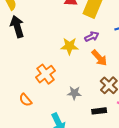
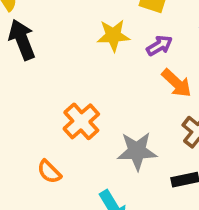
yellow star: (70, 46) -> (113, 35), moved
gray star: (74, 93) -> (137, 151), size x1.5

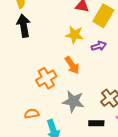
orange arrow: (177, 83) -> (72, 65), moved
orange semicircle: (49, 172) -> (32, 114), moved, turned 112

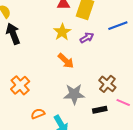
yellow star: (75, 35) -> (62, 32), turned -30
orange cross: (46, 78) -> (20, 85), moved

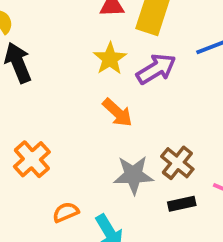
purple arrow: (87, 38) -> (156, 69), size x1.5
brown cross: (107, 84) -> (177, 163), moved

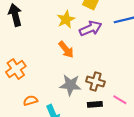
brown cross: (177, 163) -> (95, 81), turned -30

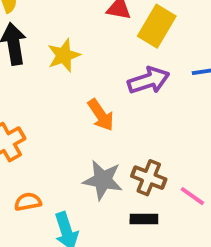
yellow star: (66, 19) -> (64, 55), moved
pink line: (120, 100) -> (192, 196), moved

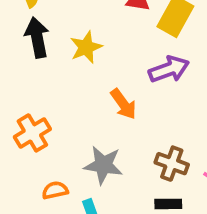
gray star: (103, 180) -> (103, 165), moved

